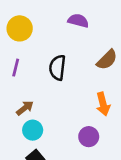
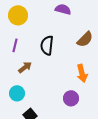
brown arrow: (25, 108) -> (25, 67), moved
cyan circle: (33, 130) -> (17, 93), moved

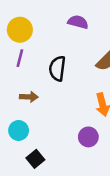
purple line: (15, 45) -> (20, 58), moved
brown arrow: (25, 67) -> (29, 97), turned 40

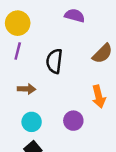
cyan circle: (19, 130) -> (32, 122), moved
purple circle: (88, 137) -> (73, 121), moved

